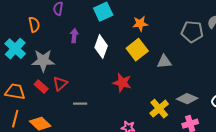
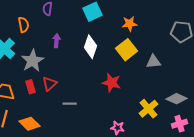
purple arrow: (74, 36) -> (56, 41), moved
gray star: (43, 61) -> (32, 61), turned -30
red rectangle: (41, 87) -> (30, 87), turned 32

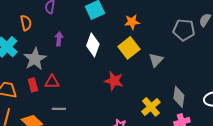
gray triangle: (154, 62) -> (156, 60), turned -42
red triangle: (50, 84) -> (52, 82), turned 42
gray diamond: (176, 99) -> (179, 97), turned 75
gray line: (70, 104) -> (59, 109), moved

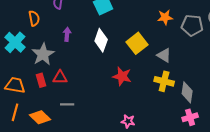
orange star: (132, 22) -> (165, 17), moved
gray triangle: (156, 60) -> (164, 55), turned -42
yellow cross: (151, 107) -> (164, 81), moved, turned -36

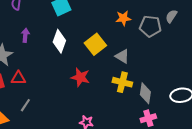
gray line: (67, 104) -> (25, 105), turned -56

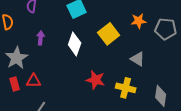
yellow square: (95, 44) -> (109, 34), moved
yellow cross: (122, 82) -> (126, 88), moved

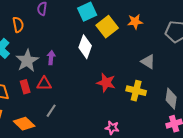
orange star: (139, 21) -> (135, 22), moved
yellow square: (109, 34) -> (107, 27), moved
purple arrow: (41, 38) -> (51, 58), moved

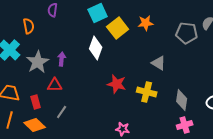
red rectangle: (25, 87) -> (36, 102), moved

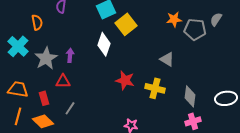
orange star: (146, 23) -> (174, 19), moved

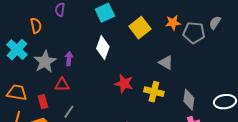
yellow square: (126, 24) -> (140, 28), moved

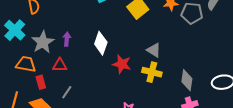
white diamond: (103, 48) -> (101, 43), moved
gray triangle: (166, 63) -> (154, 50), moved
orange trapezoid: (17, 93) -> (26, 64), moved

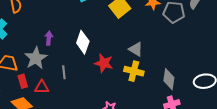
gray star: (43, 42) -> (36, 58), moved
red triangle: (60, 65) -> (42, 87), moved
gray line: (67, 92) -> (64, 72), moved, turned -40

